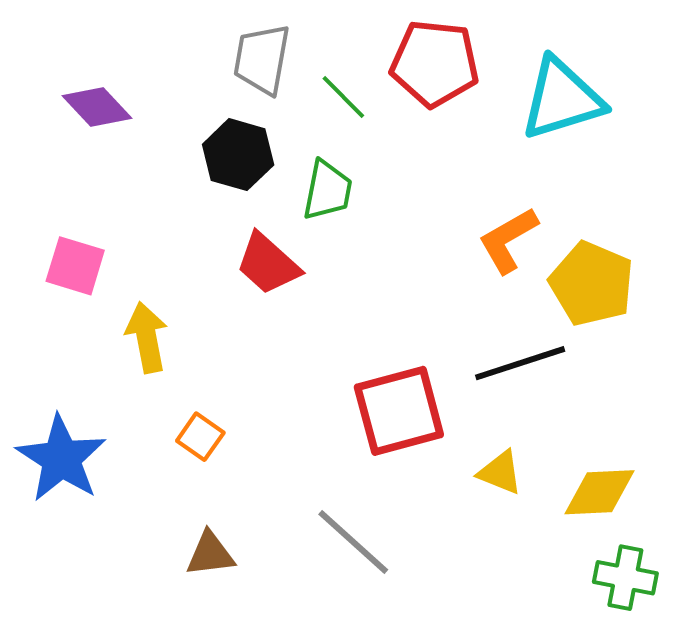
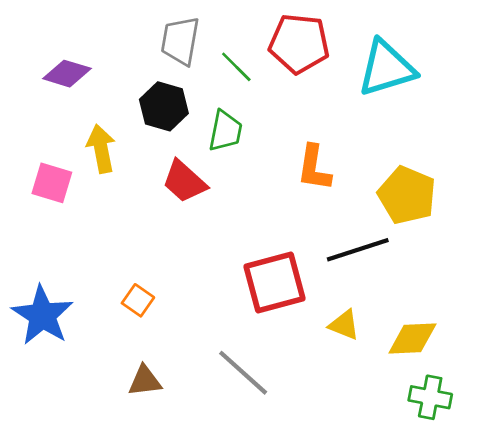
purple diamond: (97, 107) -> (67, 74), turned -30
orange L-shape: (508, 240) -> (314, 168), moved, turned -51
yellow arrow: (147, 337) -> (101, 149), moved

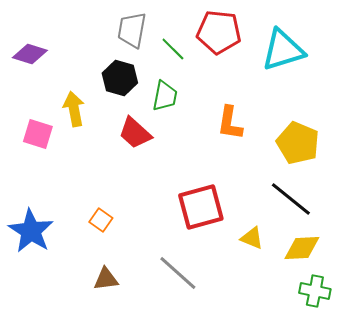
purple diamond: (67, 74) -> (30, 54), moved
black line: (358, 250) -> (291, 199), moved, turned 57

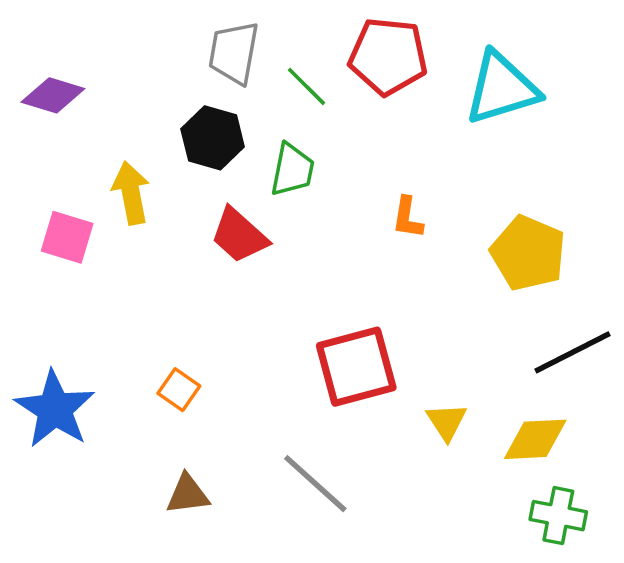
orange L-shape: (230, 123) -> (408, 218), size x0.7
black line: (291, 199) -> (572, 352), moved, turned -66
yellow triangle: (252, 238) -> (447, 422), turned 35

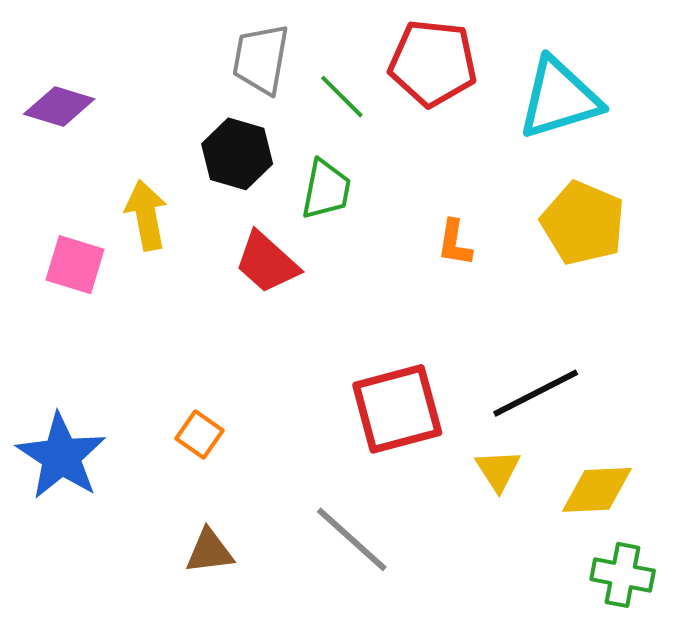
yellow pentagon: (528, 253) -> (583, 223), moved
black line: (572, 352) -> (536, 393), moved

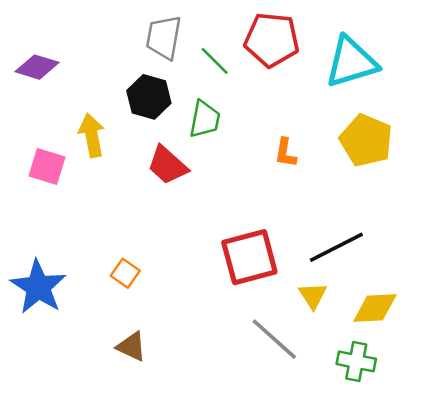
gray line: (352, 539) -> (274, 339), moved
brown triangle: (209, 551) -> (131, 347), turned 32
green cross: (623, 575) -> (356, 361), moved

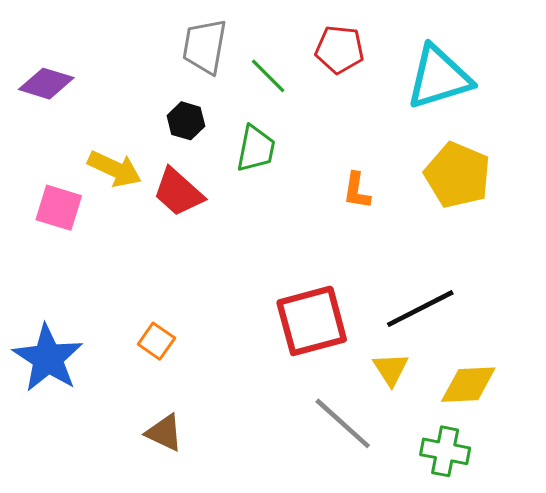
red pentagon: (272, 40) -> (340, 49), size x0.7
black hexagon: (149, 97) -> (186, 121), size x0.7
yellow arrow: (92, 135) -> (115, 169), turned 126
red trapezoid: (167, 165) -> (178, 192), moved

